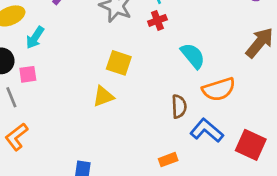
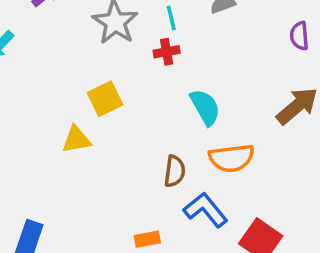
yellow square: (119, 63) -> (105, 99), turned 35

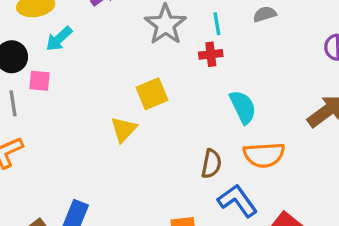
yellow triangle: (76, 140) -> (124, 129), turned -40

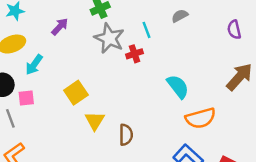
red cross: (211, 54) -> (135, 54), moved
yellow square: (152, 94) -> (76, 93), moved
brown semicircle: (211, 164) -> (126, 135), moved

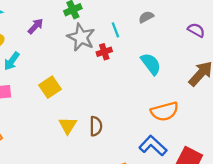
purple semicircle: (234, 30) -> (196, 30), turned 132
cyan semicircle: (178, 87) -> (151, 64), moved
yellow triangle: (95, 121) -> (68, 125), moved

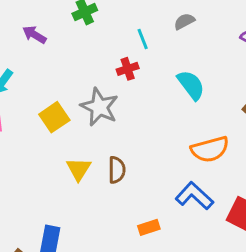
purple arrow: (36, 26) -> (34, 35), turned -102
gray star: (81, 37) -> (99, 107), moved

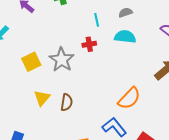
red cross: (128, 69) -> (89, 44), moved
cyan semicircle: (191, 85) -> (125, 37), moved, turned -55
orange semicircle: (210, 149) -> (129, 98), turned -40

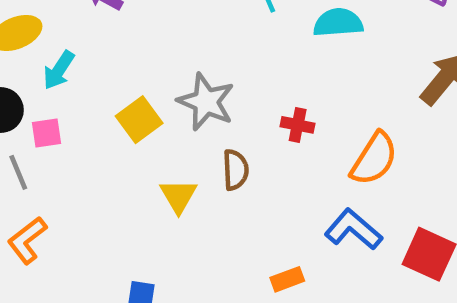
red cross: (89, 44) -> (298, 125), moved, turned 32
brown semicircle: (67, 102) -> (236, 170), moved

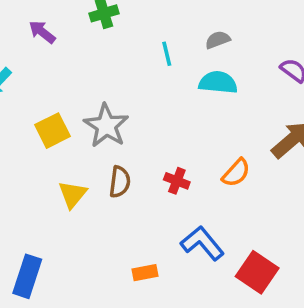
red cross: (298, 125) -> (177, 181), moved
orange semicircle: (374, 159) -> (236, 173), moved, size x0.7

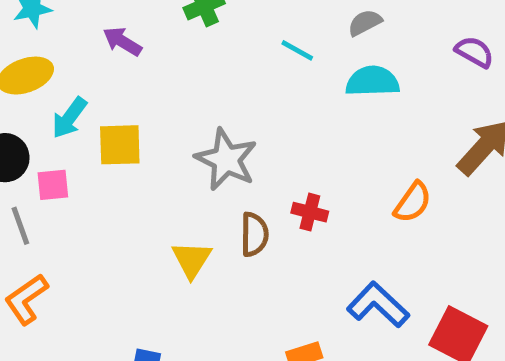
cyan line: (167, 54) -> (297, 50), turned -40
yellow square: (52, 131) -> (120, 145), moved, turned 32
red cross: (177, 181) -> (310, 212), moved

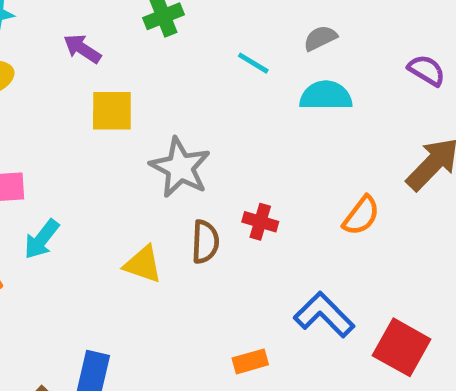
cyan arrow: (69, 118) -> (42, 239), moved
yellow square: (120, 145) -> (112, 111), moved
yellow triangle: (192, 259) -> (143, 264), turned -45

